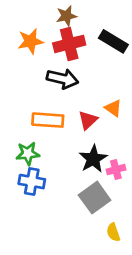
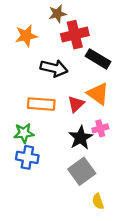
black rectangle: (113, 41) -> (98, 59), moved
red cross: (69, 44) -> (75, 35), moved
orange triangle: (113, 108) -> (98, 94), size x1.5
pink cross: (116, 170) -> (100, 128), moved

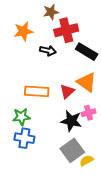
black arrow: (54, 68) -> (48, 51), moved, size x0.7
black star: (81, 138) -> (71, 121), turned -30
yellow semicircle: (98, 201) -> (87, 161), moved, turned 80

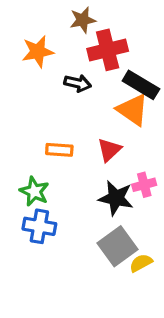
orange triangle: (87, 82) -> (133, 110), moved
orange rectangle: (37, 91) -> (59, 150), size x0.7
green star: (21, 117) -> (34, 191), turned 30

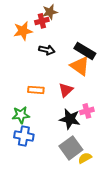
red cross: (108, 50) -> (42, 21), moved, size x0.6
green star: (34, 191) -> (21, 115), turned -30

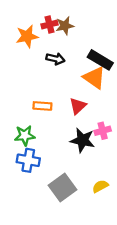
brown star: (50, 12) -> (65, 26), moved
gray square: (71, 148) -> (62, 187), moved

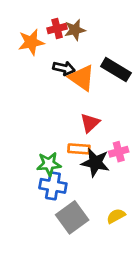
orange triangle: (94, 78) -> (82, 78), moved
orange rectangle: (42, 106) -> (79, 149), moved
green star: (25, 135) -> (49, 164), moved
blue cross: (28, 160) -> (53, 186), moved

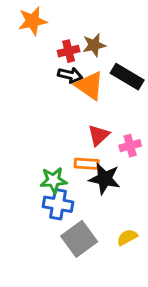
red cross: (57, 29) -> (69, 51), moved
brown star: (75, 30) -> (94, 45), moved
orange star: (31, 42) -> (33, 21), moved
pink cross: (119, 152) -> (130, 146), moved

